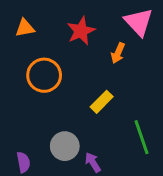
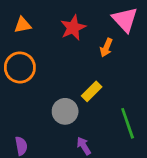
orange circle: (44, 75) -> (20, 67), moved
gray circle: (65, 146) -> (65, 111), moved

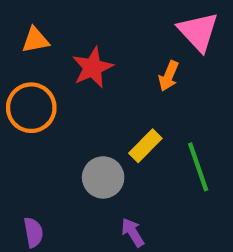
red star: (73, 28) -> (93, 68), moved
green line: (128, 123) -> (198, 167), moved

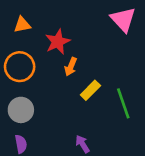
orange arrow: (169, 76) -> (71, 67), moved
gray circle: (103, 177) -> (21, 110), moved

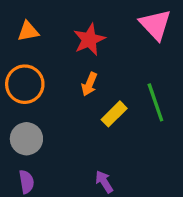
red star: (58, 42) -> (89, 40), moved
green line: (123, 103) -> (155, 102), moved

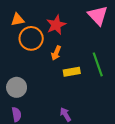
orange circle: (25, 84) -> (31, 38), moved
yellow rectangle: (114, 114) -> (72, 72), turned 35

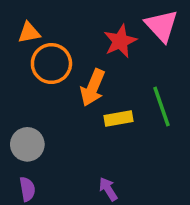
red star: (56, 25) -> (120, 41), moved
orange arrow: (56, 53) -> (93, 88), size x1.5

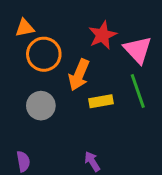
pink triangle: (161, 26) -> (138, 50), moved
gray circle: (27, 144) -> (41, 106), moved

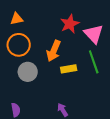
orange circle: (44, 54) -> (19, 45), moved

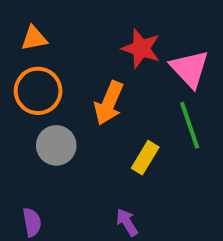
red star: (70, 24) -> (141, 48), turned -30
yellow rectangle: (69, 69) -> (145, 158), moved, turned -49

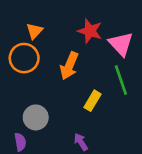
orange triangle: (34, 38) -> (34, 31), moved, turned -36
gray circle: (56, 145) -> (36, 117), moved

